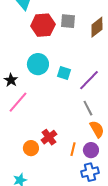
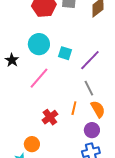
pink line: (18, 102) -> (39, 78), moved
orange circle: (31, 148) -> (32, 144), moved
orange line: (73, 149) -> (74, 108), moved

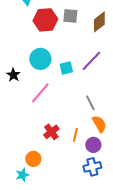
cyan square: (65, 53) -> (66, 68), turned -32
purple line: (90, 60) -> (91, 61), moved
orange line: (74, 108) -> (75, 135), moved

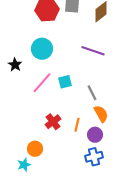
purple line: (91, 61) -> (93, 51), turned 65
cyan square: (66, 68) -> (65, 82), moved

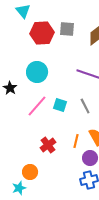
cyan square: (65, 82) -> (60, 105), turned 32
gray line: (92, 93) -> (85, 106), moved
orange line: (77, 125) -> (76, 141), moved

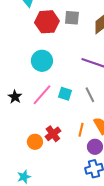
black star: (10, 88) -> (15, 97), moved
orange circle: (30, 172) -> (35, 142), moved

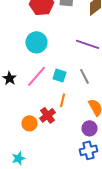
orange line: (81, 130) -> (62, 100), moved

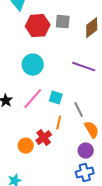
gray line: (84, 76) -> (79, 110), moved

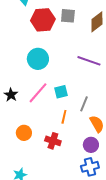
cyan square: (56, 98) -> (61, 92), turned -32
gray line: (79, 110) -> (84, 104), turned 49
red cross: (44, 138) -> (53, 141), moved, turned -35
orange circle: (26, 146) -> (24, 133), moved

